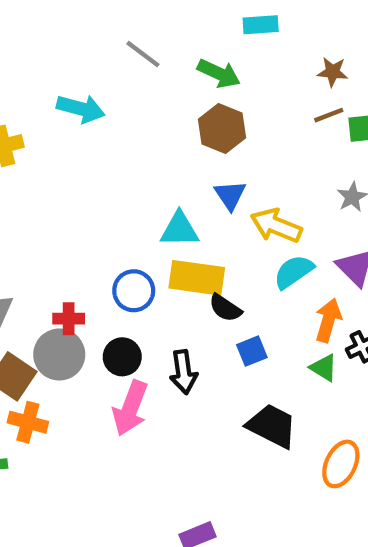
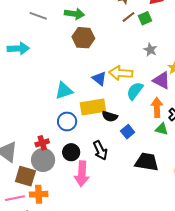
blue triangle: (230, 195) -> (99, 79), moved
cyan triangle: (179, 229) -> (64, 91), moved

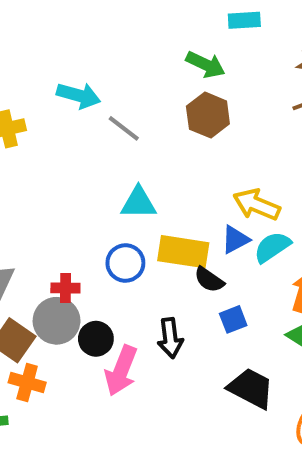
gray line: (38, 16) -> (124, 128), moved
blue triangle: (99, 79) -> (235, 240), moved, turned 35
black circle: (71, 152) -> (96, 339), moved

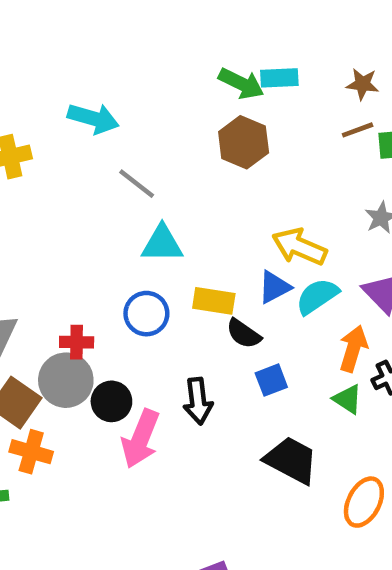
cyan rectangle: (244, 20) -> (279, 78), moved
gray line: (124, 128) -> (137, 184), moved
yellow rectangle: (183, 252) -> (214, 301), size x0.7

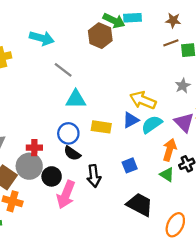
brown hexagon: (244, 142) -> (100, 36), moved
black semicircle: (244, 334) -> (72, 153), moved

